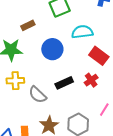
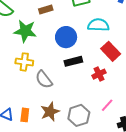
black rectangle: (64, 83) -> (73, 61), moved

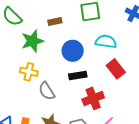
green star: (25, 31) -> (32, 41), turned -30
red cross: (99, 74) -> (93, 98), moved, size x1.5

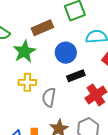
brown rectangle: (55, 21) -> (42, 28), size x1.5
gray semicircle: (47, 91) -> (49, 97), turned 54

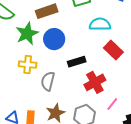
blue circle: (66, 53) -> (54, 39), moved

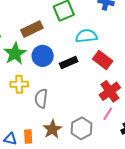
black rectangle: (77, 62) -> (69, 62), moved
red cross: (95, 82) -> (110, 91), moved

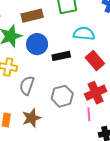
pink line: (108, 114) -> (89, 114), turned -48
gray hexagon: (81, 128) -> (62, 96), moved

